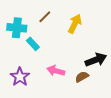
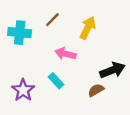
cyan rectangle: (33, 44) -> (56, 81), moved
pink arrow: (56, 71) -> (65, 54), moved

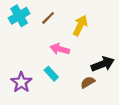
cyan cross: (20, 33) -> (19, 16), moved, turned -36

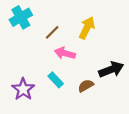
brown line: (48, 18) -> (52, 32), moved
brown semicircle: (88, 82) -> (86, 86), moved

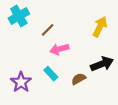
yellow arrow: (87, 28) -> (100, 27), moved
pink arrow: (65, 53) -> (59, 49), turned -30

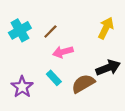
cyan cross: (19, 16) -> (20, 30), moved
brown semicircle: (79, 79) -> (83, 84), size x1.5

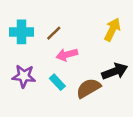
cyan cross: (20, 30) -> (21, 32), turned 30
purple star: (22, 87) -> (24, 76), moved, turned -30

